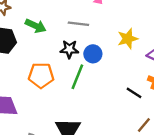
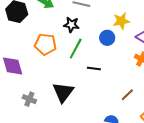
blue circle: (93, 54) -> (107, 38), moved
black line: (134, 93) -> (94, 69), moved, turned -32

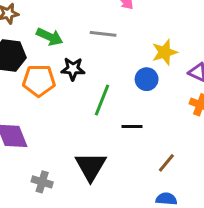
black star: (71, 25) -> (73, 69), moved
orange pentagon: (45, 44) -> (39, 81), moved
brown line: (127, 95) -> (166, 163), moved

